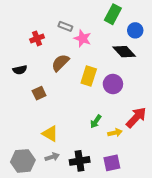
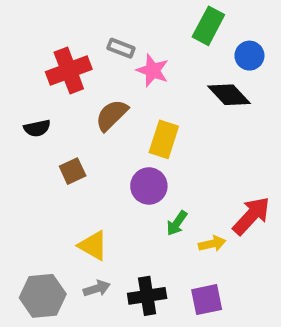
red cross: (37, 38) -> (69, 70), size x1.6
purple circle: (113, 84) -> (149, 186), moved

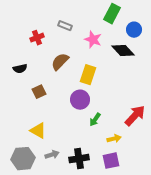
red cross: (69, 70) -> (37, 38), size x0.6
pink star: (153, 70) -> (93, 40), moved
yellow arrow: (212, 244) -> (114, 139), moved
yellow triangle: (93, 246) -> (38, 131), moved

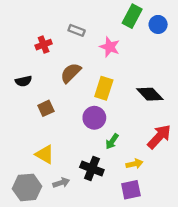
blue circle: (134, 30) -> (158, 24), moved
black diamond: (123, 51) -> (150, 94), moved
black cross: (79, 159) -> (92, 169), moved, turned 30

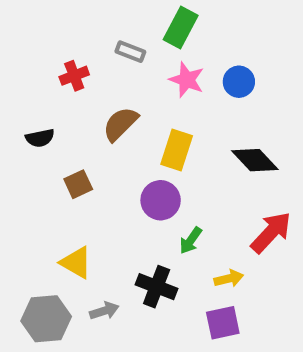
green rectangle: (132, 16) -> (181, 27), moved
blue circle: (158, 24) -> (239, 82), moved

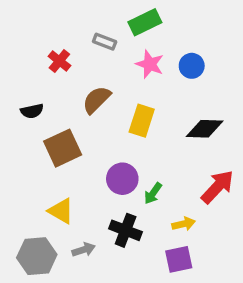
green rectangle: (181, 27) -> (145, 22), turned 36
red cross: (74, 76) -> (59, 61), turned -30
black diamond: (255, 160) -> (205, 129), turned -45
brown square: (78, 184) -> (63, 148), size x1.6
purple circle: (161, 200) -> (122, 179), moved

